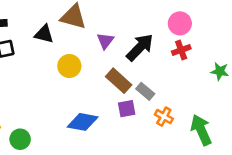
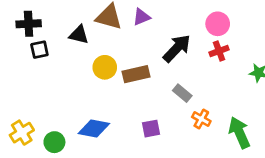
purple triangle: (105, 41) -> (141, 17), moved, turned 30
brown rectangle: (119, 81) -> (136, 74), moved, turned -55
purple square: (127, 109) -> (151, 129), moved
blue diamond: (83, 122) -> (94, 129), moved

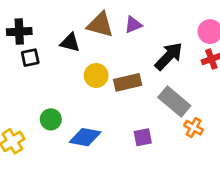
gray rectangle: (182, 93) -> (174, 102), size x1.6
green circle: (54, 142) -> (51, 119), moved

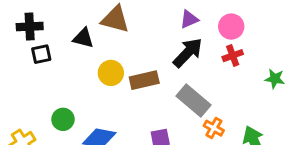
purple triangle: (133, 25) -> (189, 19), moved

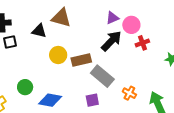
pink circle: (231, 27) -> (131, 25), moved
gray rectangle: (194, 100) -> (102, 76), moved

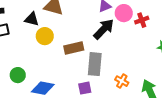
red cross: (142, 43) -> (142, 20), moved
yellow circle: (58, 55) -> (45, 36), moved
gray rectangle: (102, 76) -> (95, 64), turned 55

